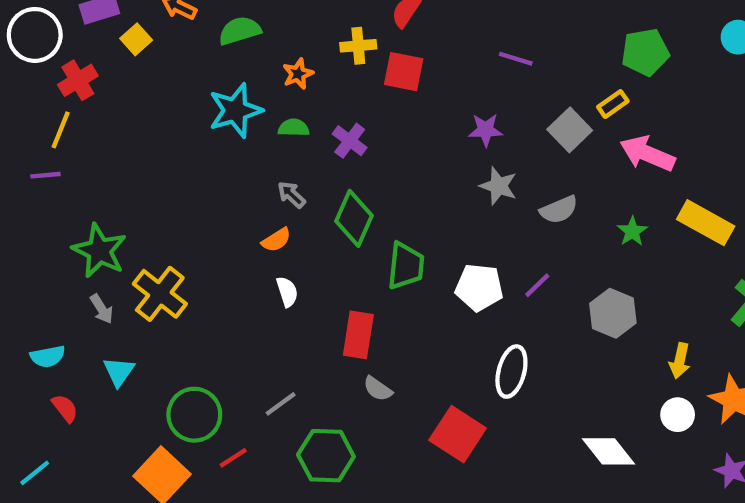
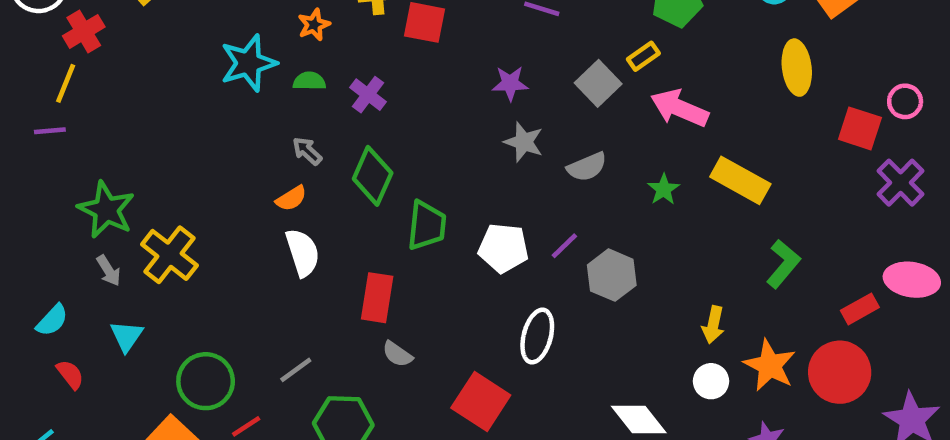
white semicircle: (287, 292) -> (303, 253), size x1.5
gray hexagon: (613, 313) -> (612, 275), moved
cyan semicircle: (48, 356) -> (52, 320), turned -36

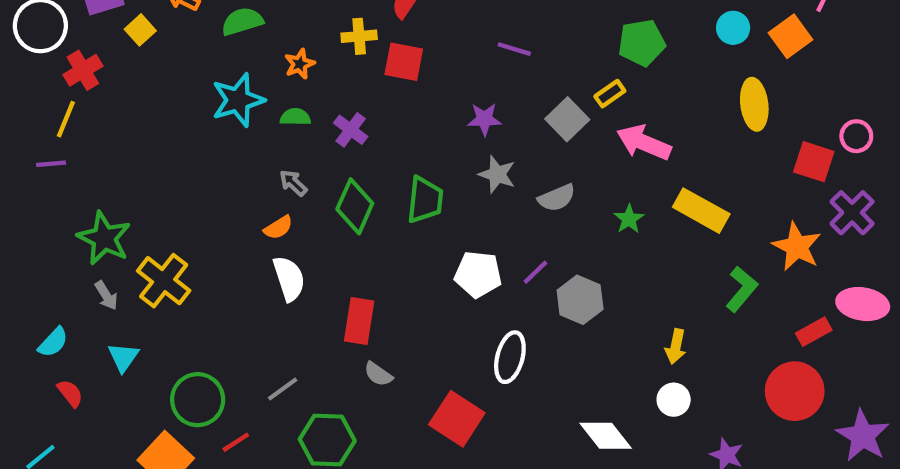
green trapezoid: (427, 225) -> (425, 200), moved
orange star: (770, 365) -> (797, 247), moved

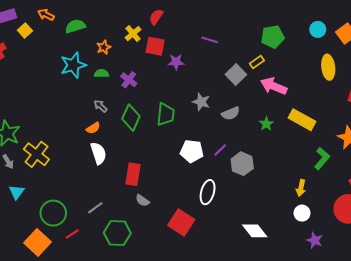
yellow cross: (359, 36) -> (133, 34), turned -35
purple star: (484, 119) -> (176, 62), moved
yellow arrow: (676, 347) -> (301, 188), moved
white circle: (674, 400) -> (302, 213), moved

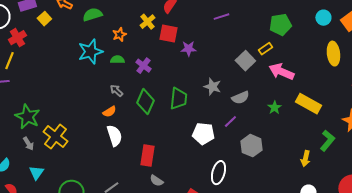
purple line: (210, 40) -> (221, 17), moved, turned -35
purple line: (220, 150) -> (230, 122), moved
yellow arrow: (301, 188) -> (305, 159), moved

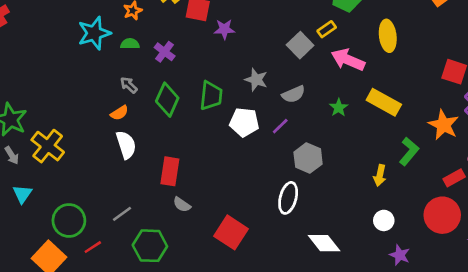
yellow ellipse: (333, 54) -> (388, 36), moved
white pentagon: (203, 134) -> (244, 122), moved
white ellipse: (218, 173) -> (288, 198), moved

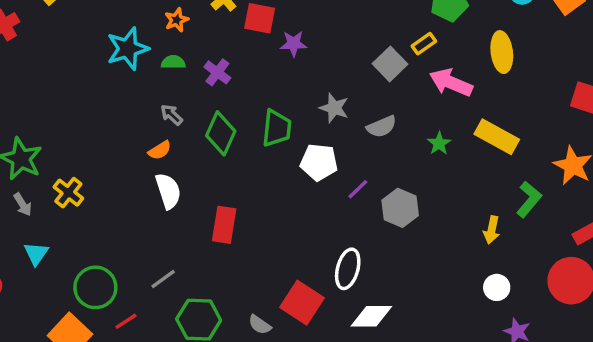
purple line: (280, 126) -> (358, 189), moved
yellow cross: (48, 146) -> (68, 193), size x0.7
white ellipse: (288, 198) -> (348, 269), moved
gray semicircle: (182, 205) -> (260, 325), moved
white diamond: (324, 243) -> (371, 316), moved, turned -52

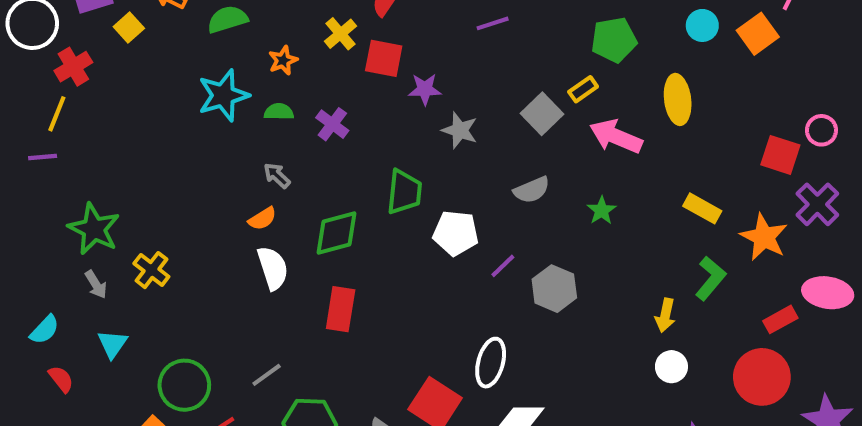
gray star: (334, 108) -> (460, 130), moved
green diamond: (221, 133) -> (336, 233), moved, turned 51
yellow rectangle: (497, 137) -> (702, 208), moved, size x0.7
white circle: (497, 287) -> (671, 367), moved

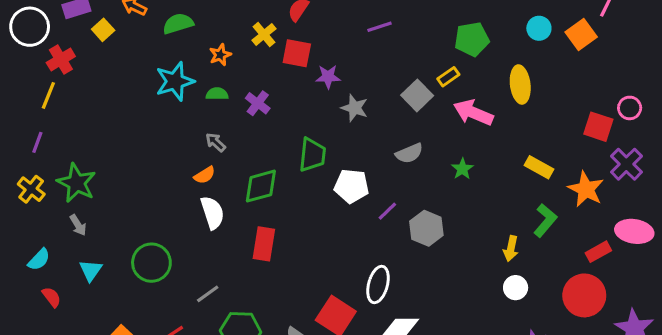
purple line: (43, 157) -> (37, 142), moved, turned -65
yellow cross: (151, 270) -> (31, 189), moved
green circle: (184, 385) -> (151, 263), moved

